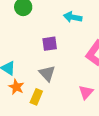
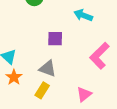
gray triangle: (47, 73) -> (48, 69), turned -36
yellow rectangle: (36, 97) -> (42, 90), moved

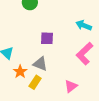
cyan arrow: (83, 15) -> (84, 25), moved
orange star: (14, 77) -> (20, 72), moved

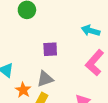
gray triangle: (40, 64) -> (45, 79), turned -35

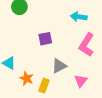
gray triangle: (45, 79) -> (59, 66), moved

